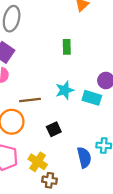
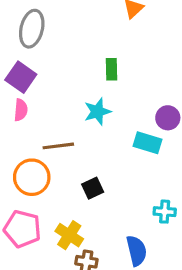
cyan star: (65, 90) -> (97, 112), moved
blue semicircle: (84, 157) -> (137, 251), moved

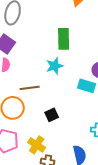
green rectangle: (111, 69) -> (64, 39), size x1.5

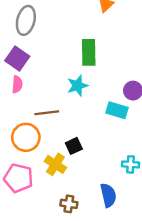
yellow cross: (37, 145) -> (55, 164), moved

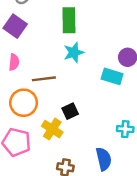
green rectangle: (89, 52) -> (69, 20), moved
pink semicircle: (17, 84) -> (14, 62), moved

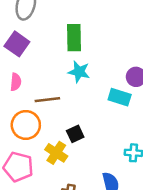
cyan star: (74, 52) -> (79, 72), turned 30

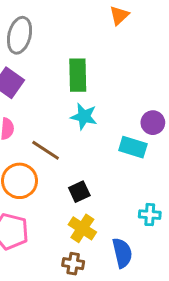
brown line: (47, 100) -> (46, 150), turned 40
yellow cross: (56, 153) -> (82, 228), moved

